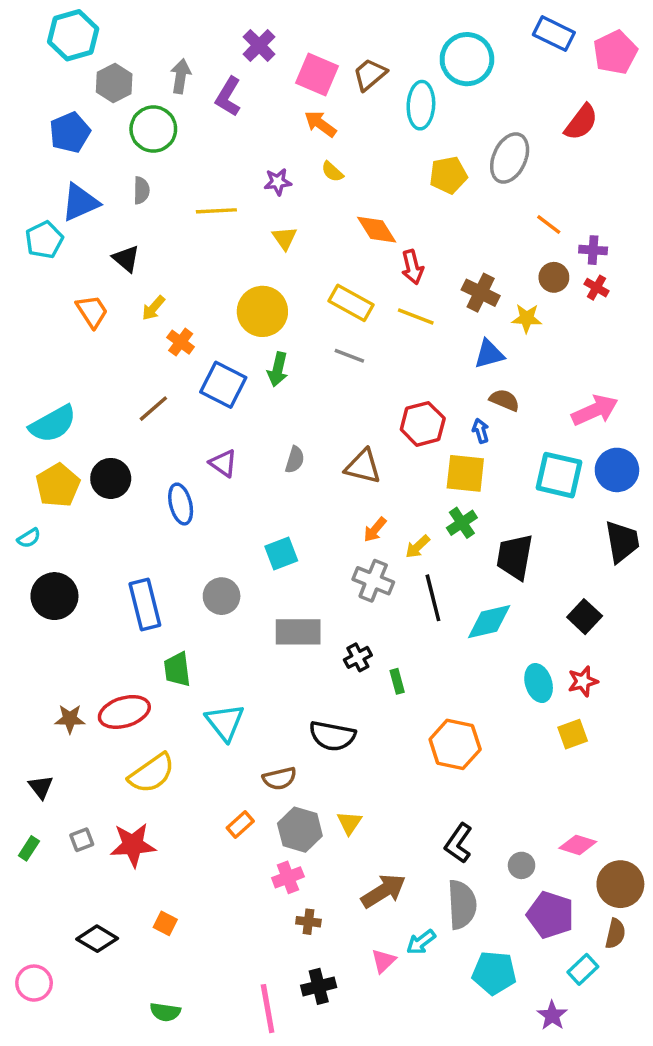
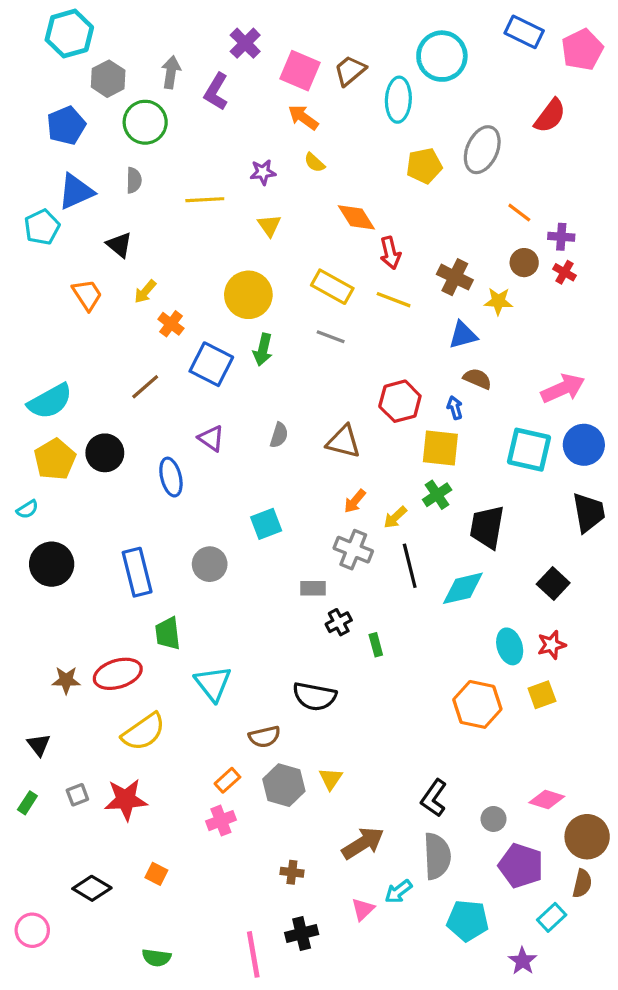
gray rectangle: (298, 632) -> (313, 588), moved, size x0.6
orange hexagon: (455, 744) -> (477, 704), moved
pink cross: (288, 877) -> (221, 821), moved

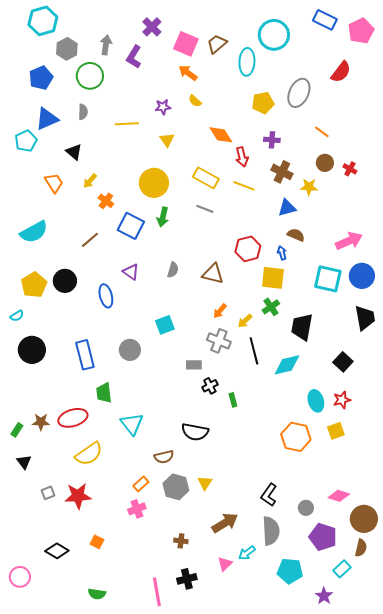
purple cross: (561, 237) -> (272, 140), moved
cyan semicircle: (50, 401) -> (34, 232), moved
green rectangle: (27, 803) -> (17, 430), moved

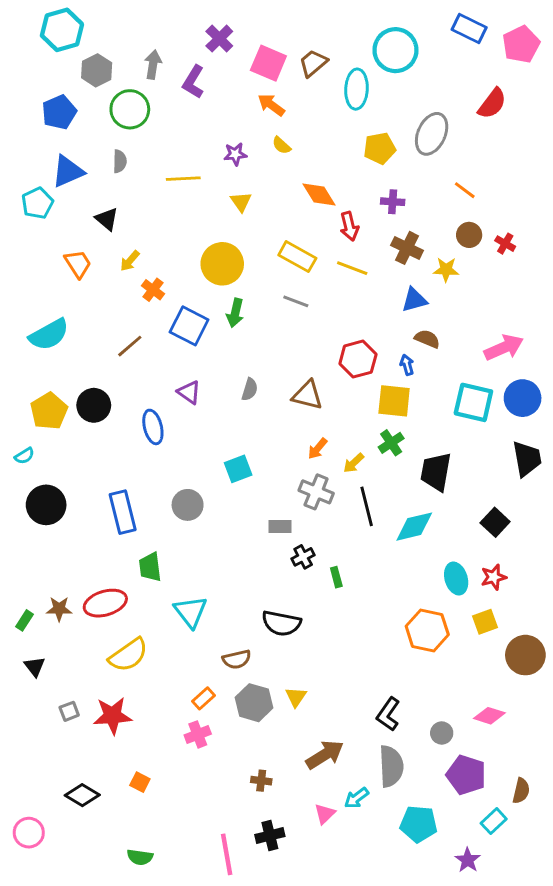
brown circle: (364, 519) -> (525, 655), moved

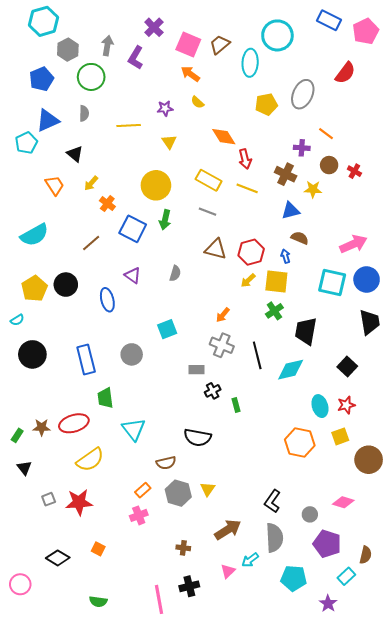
purple cross: (393, 202) -> (302, 148), moved
brown triangle: (307, 395) -> (216, 249), moved
yellow arrow: (354, 463) -> (248, 280), moved

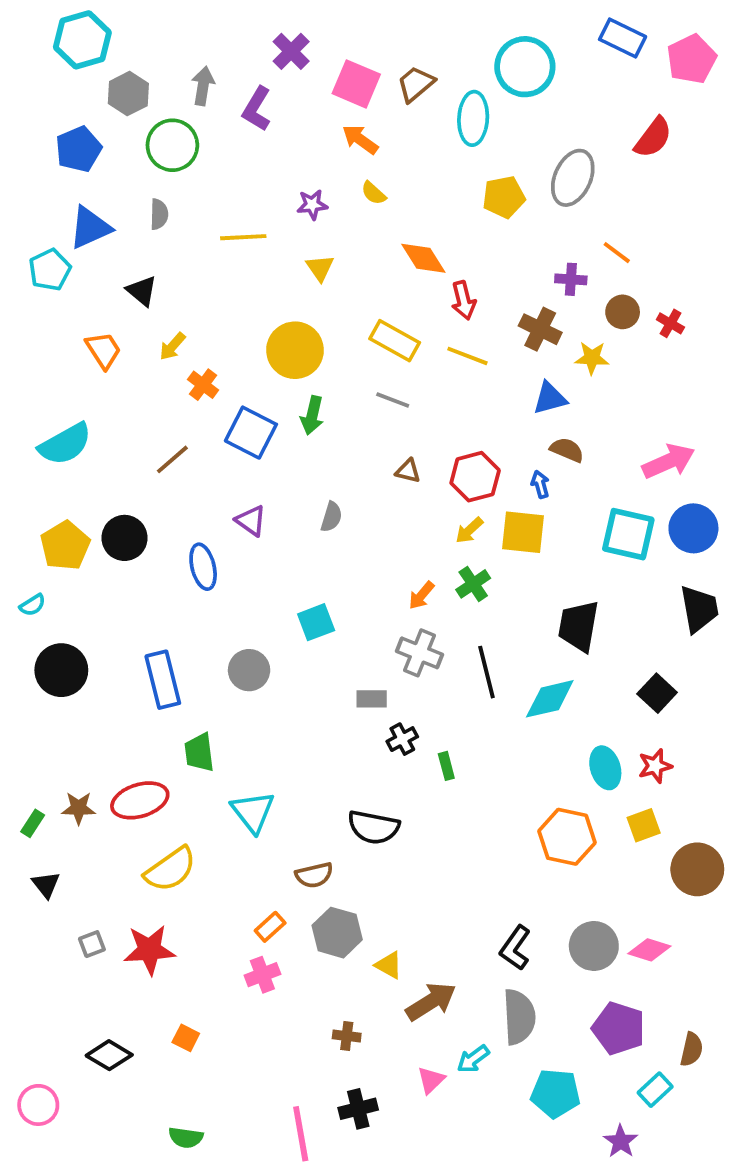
brown triangle: (216, 249) -> (408, 471), size x0.6
green cross: (274, 311) -> (473, 584), moved
yellow triangle: (208, 489) -> (389, 965), moved, turned -35
gray circle: (310, 514) -> (594, 946), moved, size x1.6

